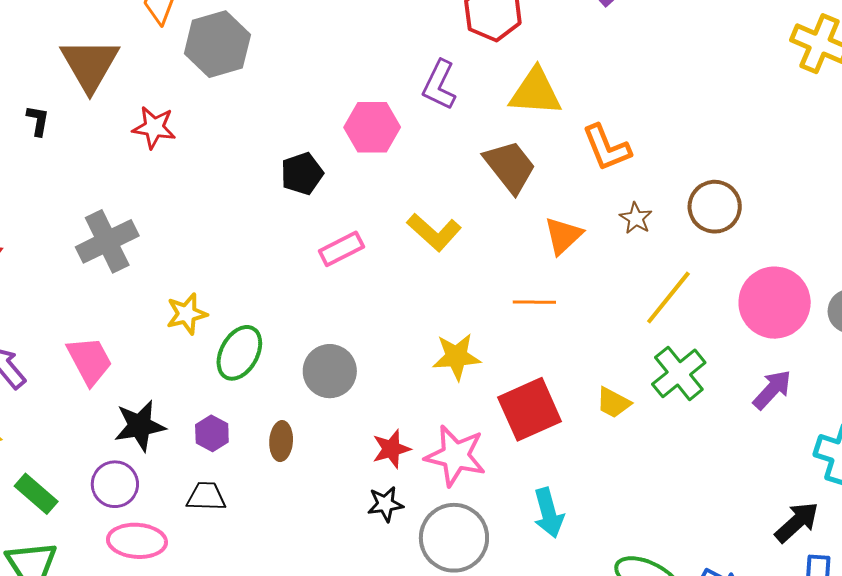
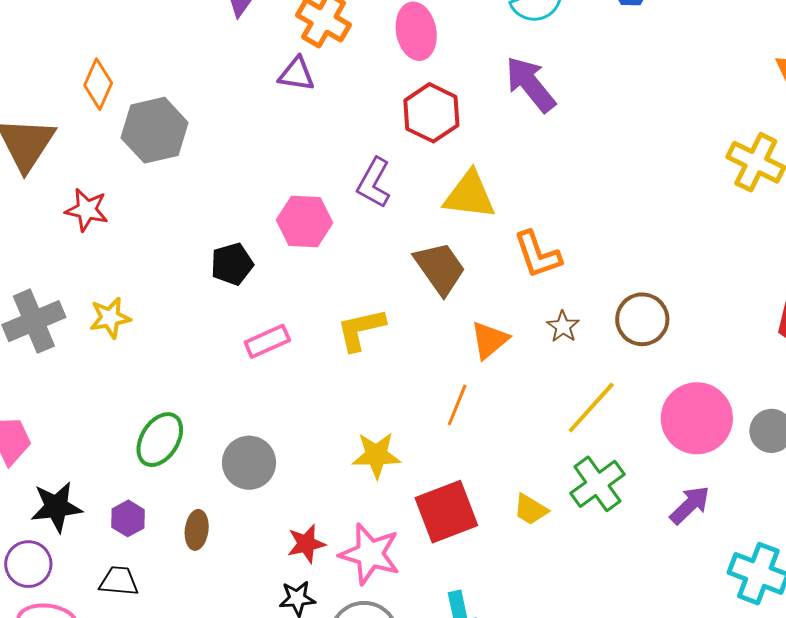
yellow L-shape: (434, 232) -> (361, 329), turned 122
orange line: (534, 302) -> (457, 405), turned -72
yellow star: (187, 314) -> (110, 318), moved

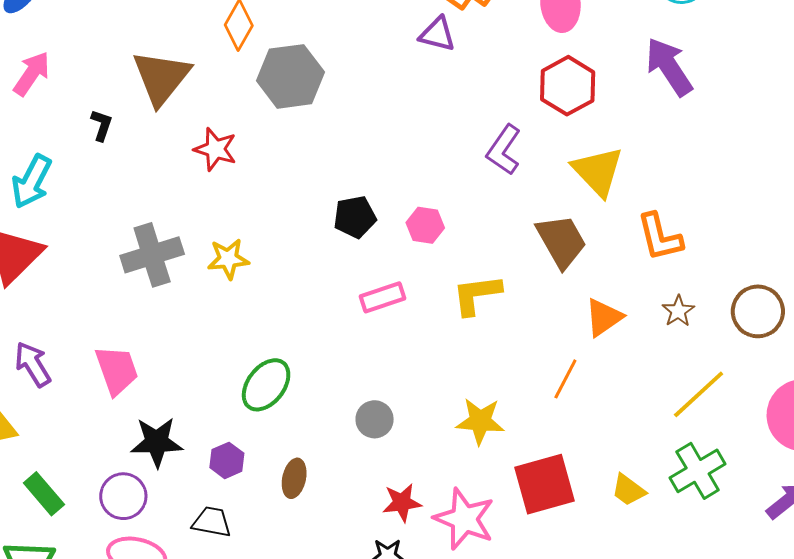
yellow triangle: (469, 195) -> (598, 171), turned 34
pink hexagon: (304, 221) -> (425, 225), moved, size x0.7
gray circle: (249, 463) -> (375, 419), moved, size x0.7

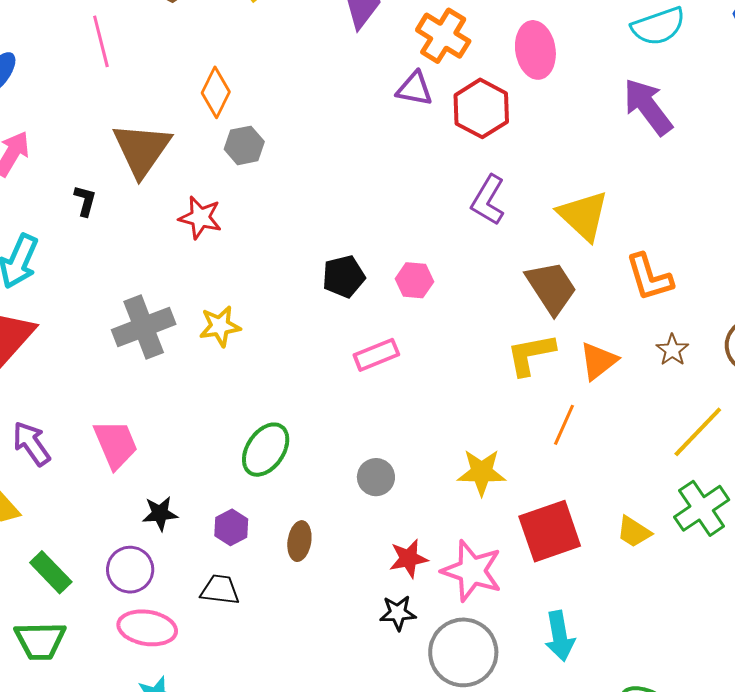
gray hexagon: (291, 76) -> (244, 145), moved, size x0.6
red hexagon: (568, 86) -> (481, 108), moved
yellow L-shape: (477, 295) -> (531, 354), moved
black star: (157, 442) -> (160, 514), size x0.7

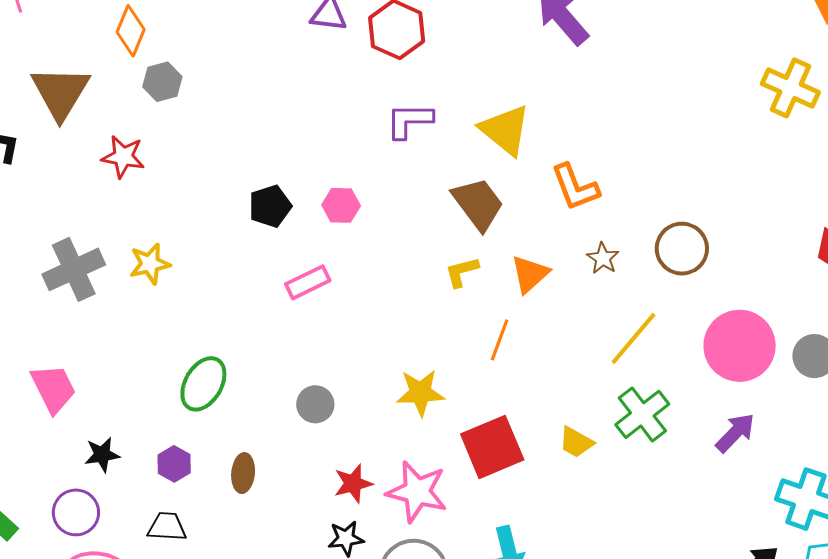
purple L-shape: (488, 200) -> (409, 121), turned 63
yellow L-shape: (531, 354) -> (462, 272), size x0.7

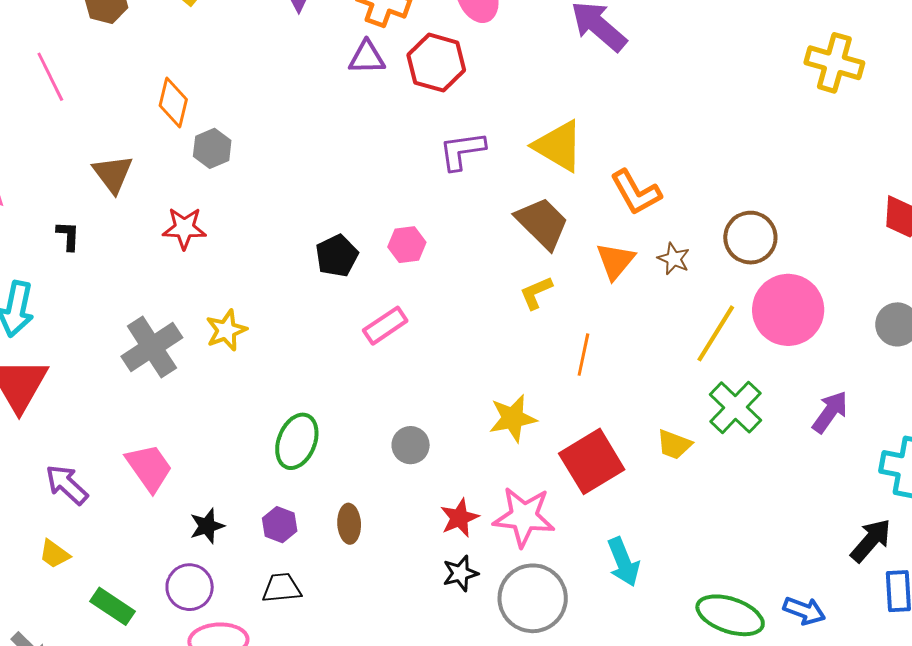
brown triangle: (60, 92) -> (113, 174), size x0.7
orange triangle: (530, 274) -> (615, 261), moved
pink circle: (740, 346) -> (788, 310), moved

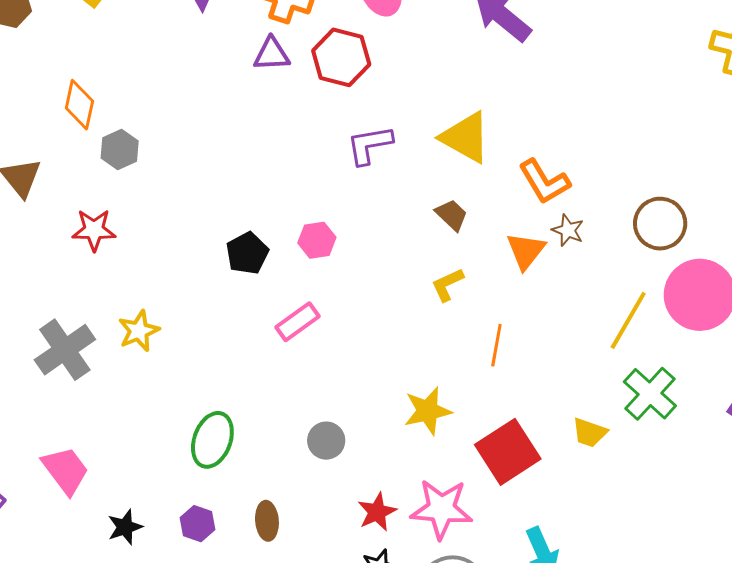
brown trapezoid: (542, 223) -> (452, 215), size x0.6
brown star: (674, 259) -> (568, 230), moved

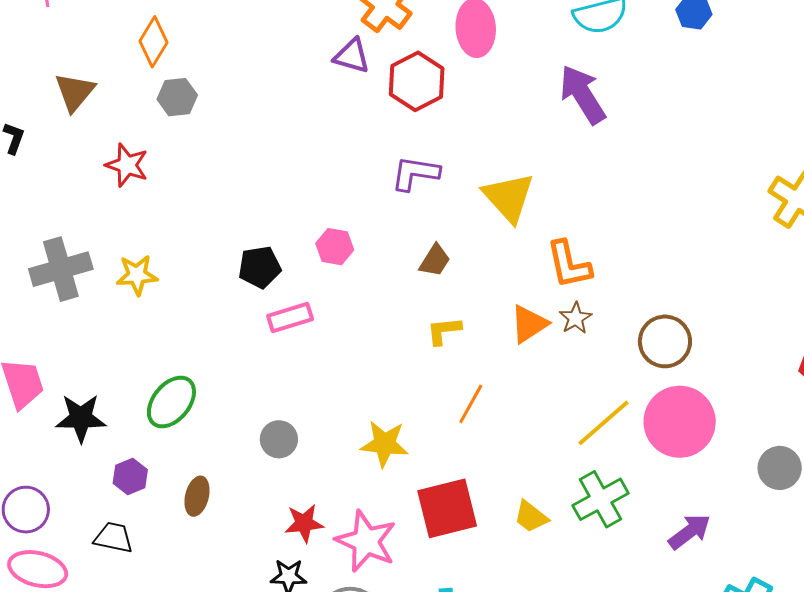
brown trapezoid: (452, 215) -> (435, 260), moved, turned 60
black pentagon: (247, 253) -> (260, 267), moved
black star: (125, 527) -> (81, 418), moved, size x1.4

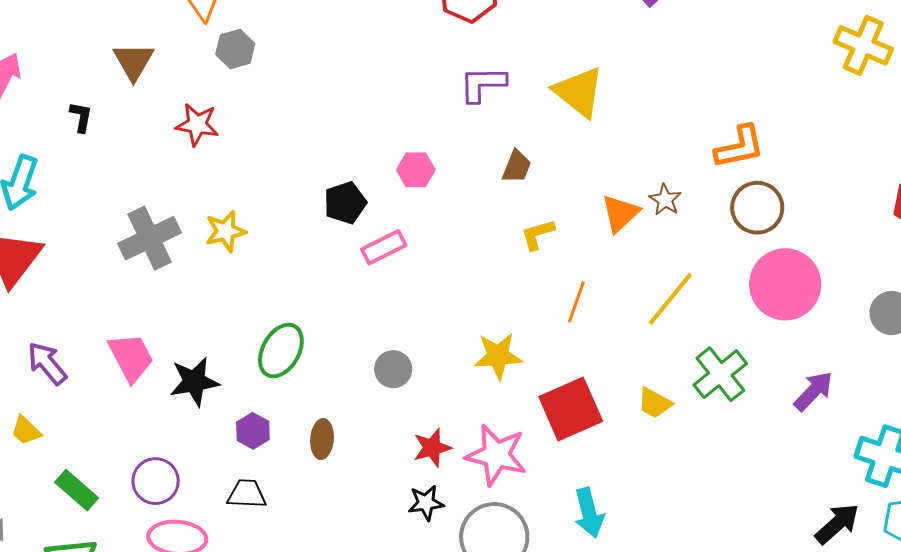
orange L-shape: (569, 264) -> (739, 147), moved, turned -80
yellow line: (603, 423) -> (670, 299), moved

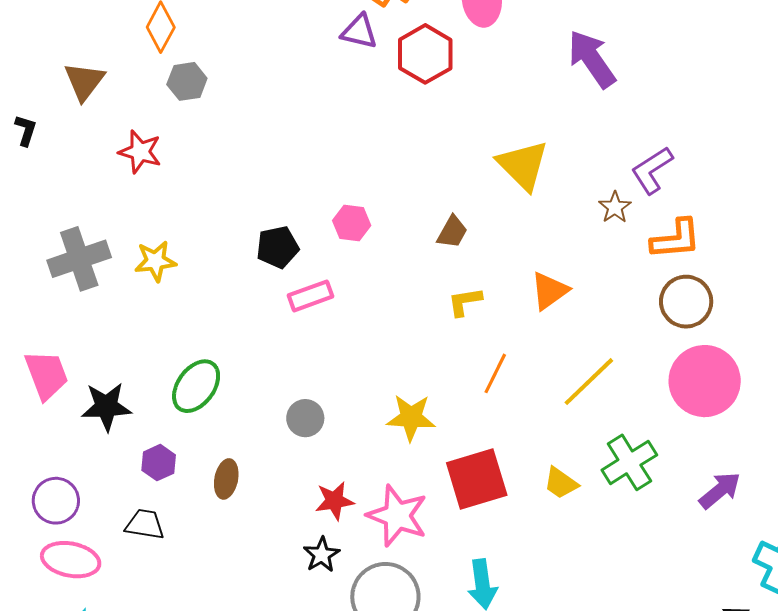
purple L-shape: (483, 84) -> (652, 170), moved, turned -39
brown star: (665, 200) -> (615, 207), moved
black star: (426, 503) -> (322, 555), turned -30

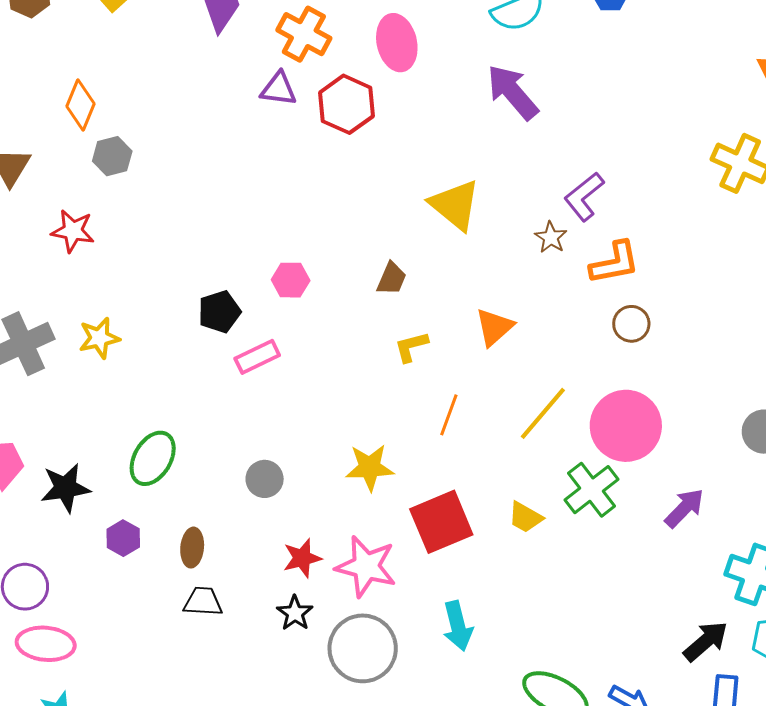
brown circle: (686, 302) -> (631, 324), size x0.7
pink circle: (705, 381) -> (626, 426), moved
black trapezoid: (145, 524) -> (203, 602), moved

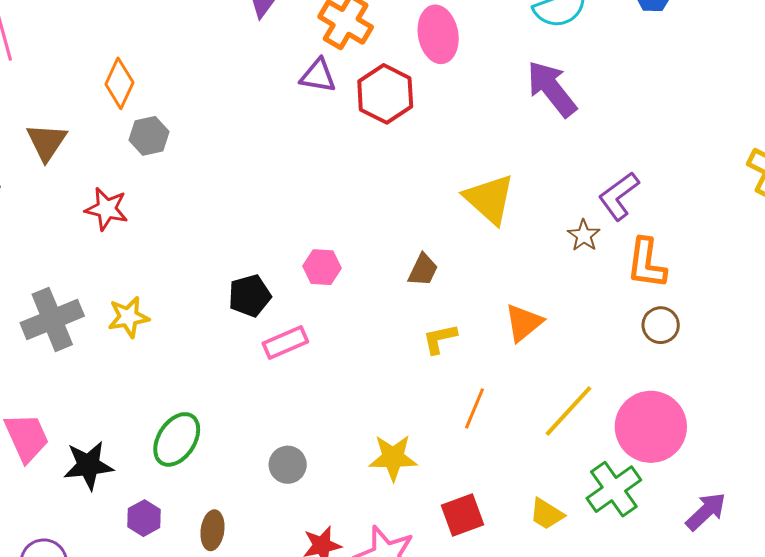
orange L-shape: (615, 263) -> (647, 263), turned 106
red square: (441, 522) -> (462, 515), size x0.7

